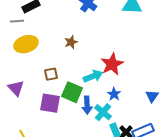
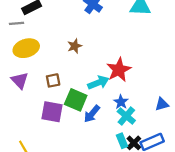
purple triangle: (16, 88) -> (20, 80), moved
blue triangle: (152, 96) -> (162, 104), turned 40
blue arrow: (87, 105) -> (92, 114), turned 42
cyan cross: (103, 112) -> (126, 116), moved

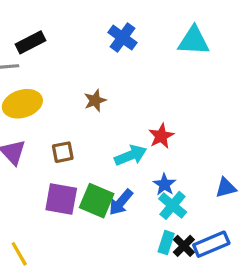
red star: (119, 70) -> (161, 136), size x0.7
green square: (76, 100) -> (97, 201), moved
cyan rectangle: (122, 141) -> (166, 243), turned 40

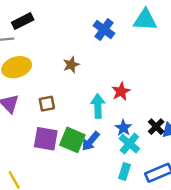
blue cross: (122, 38) -> (104, 30), moved
cyan arrow: (131, 155) -> (98, 106), turned -70
black cross: (184, 246) -> (156, 127), moved

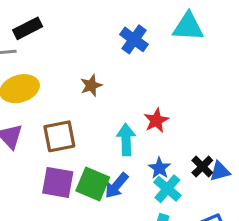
brown square: (47, 104) -> (59, 136), size x1.5

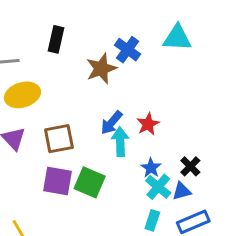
black rectangle: (28, 28) -> (56, 39), moved, turned -50
brown star: (91, 85) -> (101, 69), moved, size x1.5
blue triangle: (220, 171) -> (182, 191), moved
blue arrow: (117, 186) -> (111, 123), moved

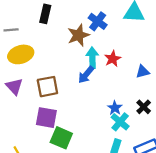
red star: (148, 124) -> (113, 59), moved
cyan arrow: (120, 142) -> (92, 58), moved
green square: (90, 182) -> (61, 138), moved
blue triangle: (182, 191) -> (143, 72), moved

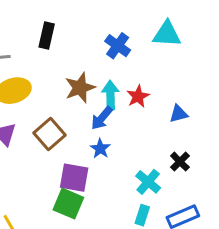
brown star: (78, 35) -> (80, 88), moved
brown square: (47, 87) -> (50, 134), turned -30
blue star: (115, 108) -> (100, 149), moved
purple square: (46, 118) -> (74, 178), moved

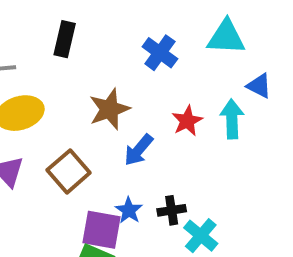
cyan arrow: (110, 95) -> (232, 119), moved
blue triangle: (179, 114) -> (259, 86), moved, turned 42
blue star: (100, 149) -> (129, 210), moved
black cross: (180, 162) -> (172, 210), moved, turned 36

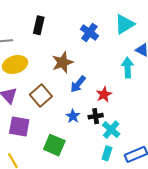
cyan triangle: (226, 37) -> (125, 24), turned -35
red star: (187, 121) -> (104, 94), moved
purple square: (102, 230) -> (19, 126), moved

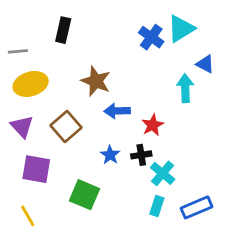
blue cross: (89, 32) -> (151, 37), moved
brown star: (63, 62) -> (96, 81), turned -30
blue arrow: (78, 84) -> (117, 111), turned 48

